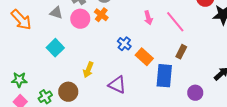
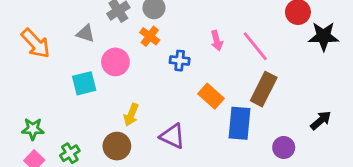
pink circle: (80, 19) -> (115, 62), moved
blue cross: (124, 44) -> (180, 61), moved, turned -32
cyan square: (55, 48) -> (84, 83), turned 30
brown rectangle: (181, 52) -> (264, 89), size x1.6
brown circle: (68, 92) -> (117, 146), moved

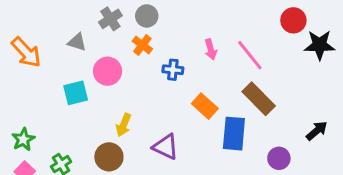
brown rectangle: (264, 89) -> (259, 99), turned -72
green star: (33, 129) -> (23, 139), turned -30

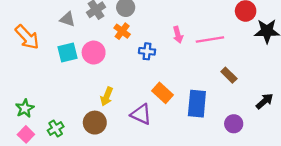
gray triangle: (77, 42) -> (67, 19), moved
pink line: (250, 55) -> (210, 39), turned -60
cyan square: (76, 93) -> (67, 53), moved
brown rectangle: (259, 99) -> (229, 75), moved, size x0.6
orange rectangle: (205, 106) -> (162, 93), moved

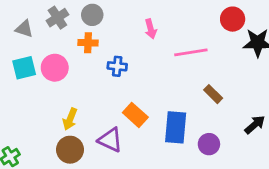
orange cross: (122, 31) -> (88, 43), turned -35
pink arrow: (178, 35) -> (151, 29), moved
brown circle: (95, 123) -> (70, 150), moved
purple circle: (234, 124) -> (209, 144), moved

